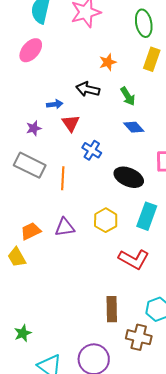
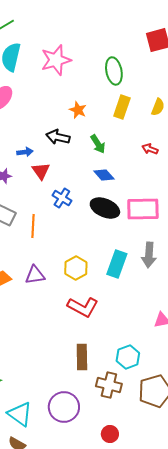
orange star: (108, 62) -> (78, 110), turned -30
black ellipse: (129, 177) -> (105, 208), moved
red L-shape: (134, 259) -> (83, 307), moved

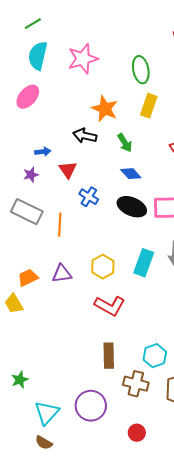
orange star: (78, 110) -> (105, 109), size x1.5
blue arrow: (25, 152) -> (43, 152), moved
cyan triangle: (20, 414) -> (47, 413), turned 36

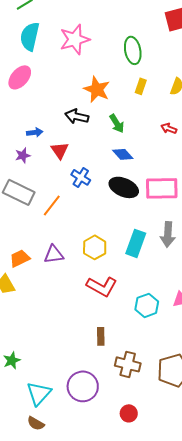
yellow rectangle: (149, 106) -> (141, 86), size x0.7
orange line: (60, 225) -> (52, 205), turned 35
brown rectangle: (109, 356) -> (101, 336), size x0.7
cyan hexagon: (155, 356) -> (147, 305), moved

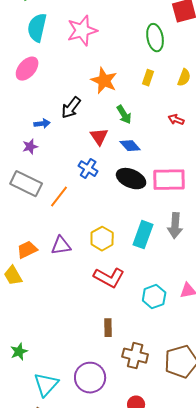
green ellipse: (133, 50) -> (155, 38), moved
black arrow: (77, 116) -> (71, 108), moved, turned -65
red triangle: (60, 150) -> (99, 137), moved

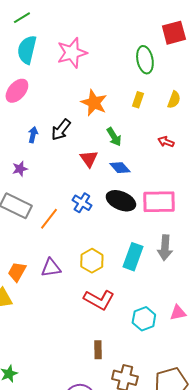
blue arrow: (42, 124) -> (33, 135), moved, turned -70
blue cross: (88, 169) -> (82, 203), moved
orange trapezoid: (27, 250) -> (17, 272), turned -35

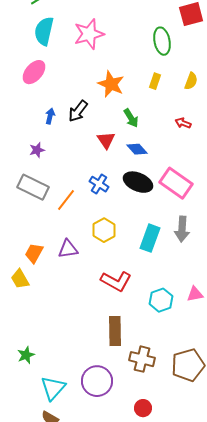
pink rectangle: (159, 202) -> (176, 183), turned 36
yellow hexagon: (92, 261) -> (104, 230), moved
brown rectangle: (98, 350) -> (115, 331), size x1.6

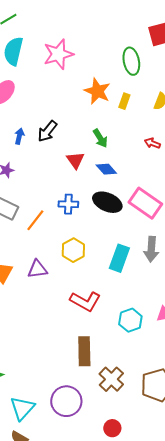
orange star: (111, 84) -> (97, 91), moved
blue cross: (99, 184) -> (68, 204), turned -30
brown cross: (142, 359) -> (111, 379), turned 30

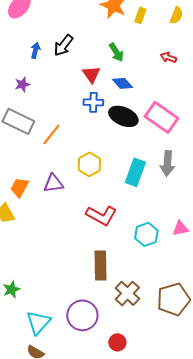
blue cross: (68, 204) -> (93, 102), moved
red circle: (112, 428) -> (117, 342), moved

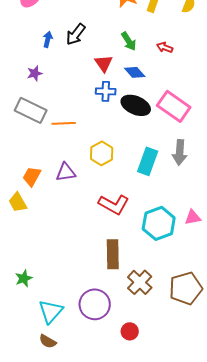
red arrow: (168, 57) -> (165, 47), moved
orange line: (51, 134) -> (64, 123), turned 50
cyan hexagon: (146, 234) -> (159, 223), size x1.4

